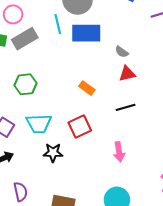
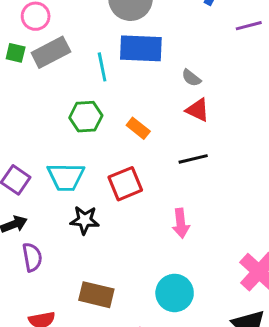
cyan line: (58, 24) -> (102, 67), moved
red triangle: (127, 74) -> (198, 110), turned 36
green hexagon: (25, 84) -> (86, 117), moved
purple semicircle: (20, 192) -> (32, 257), moved

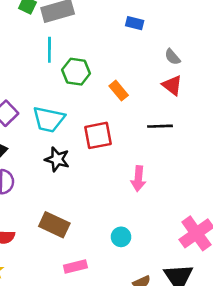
blue rectangle: (141, 48) -> (135, 23), size x0.5
cyan line: (102, 67) -> (49, 50), moved
cyan circle: (175, 293) -> (121, 237), size x0.6

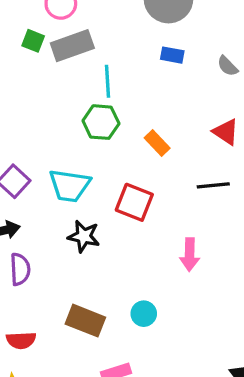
cyan line: (49, 50) -> (108, 81), moved
gray semicircle: (172, 57) -> (228, 66), moved
red square: (98, 135) -> (134, 202), turned 36
cyan circle: (121, 237) -> (144, 314), moved

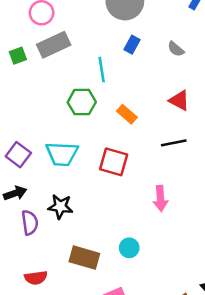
green square: (33, 41) -> (18, 56), moved, turned -36
blue rectangle: (172, 55) -> (132, 45), turned -66
cyan line: (108, 81) -> (102, 70), moved
black star: (84, 236) -> (60, 207), moved

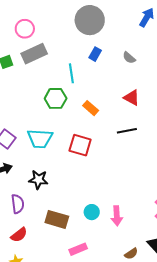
pink arrow: (160, 198) -> (117, 216), moved
purple semicircle: (30, 223) -> (18, 204), moved
red semicircle: (36, 278) -> (19, 235), turned -30

